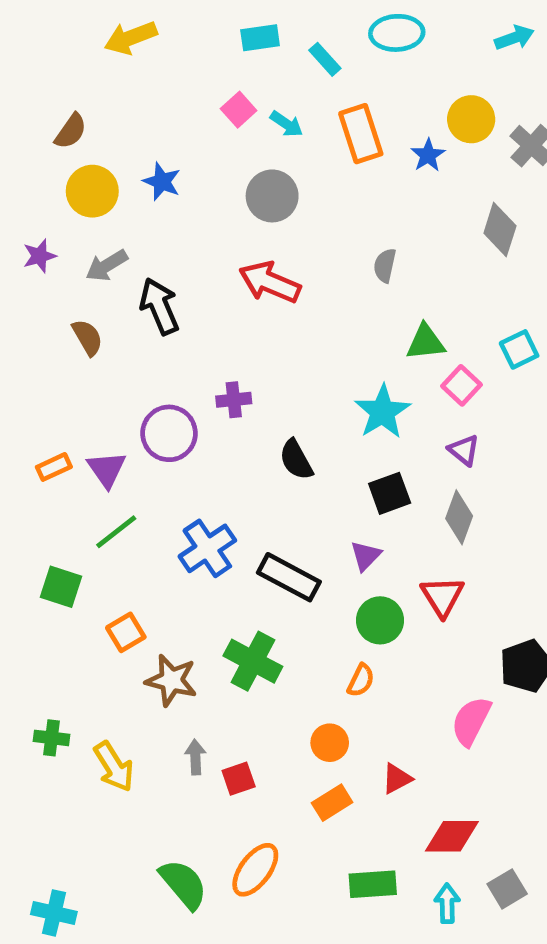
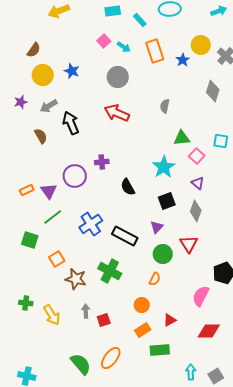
cyan square: (519, 349) -> (221, 141), turned 35
red diamond: (452, 836) -> (209, 331), moved
green rectangle: (373, 884) -> (160, 350), moved
gray square: (507, 889) -> (216, 376), moved

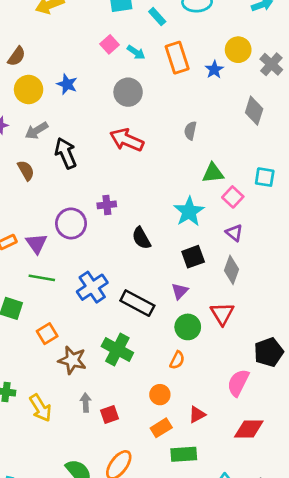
green line: (53, 217) -> (42, 278), turned 48

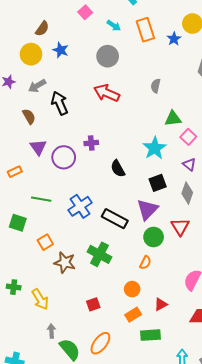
pink square: (109, 44) -> (85, 12), moved
brown semicircle: (17, 56) -> (42, 29), moved
purple triangle: (37, 243) -> (38, 147), moved
purple triangle: (180, 291) -> (147, 209), size x1.6
gray arrow: (86, 403) -> (51, 331), moved

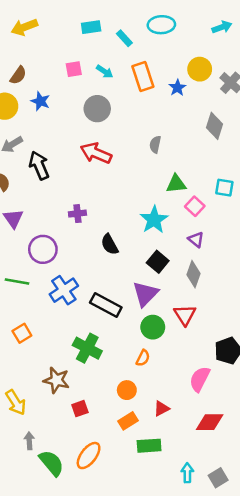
pink square: (85, 12) -> (74, 69), moved, turned 32
purple circle: (64, 157) -> (43, 249), moved
black square: (158, 183) -> (158, 262), turned -30
brown star: (65, 263) -> (56, 380), moved

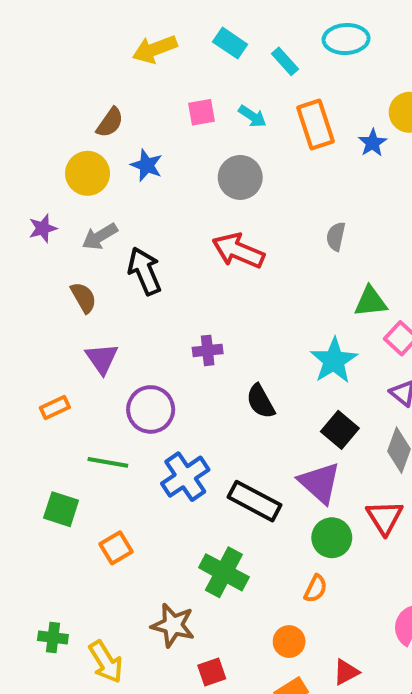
yellow arrow: (24, 27) -> (155, 49), moved
cyan rectangle: (91, 27) -> (230, 43), turned 42
purple triangle: (145, 294) -> (320, 483), turned -32

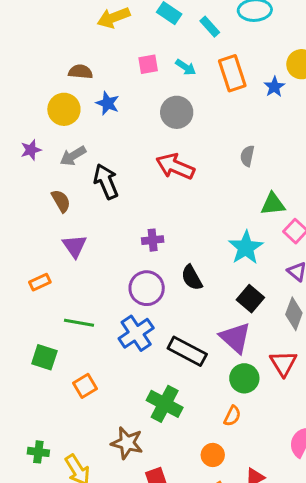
brown semicircle: (110, 122) -> (80, 72), turned -120
purple circle: (151, 409) -> (147, 288), moved

